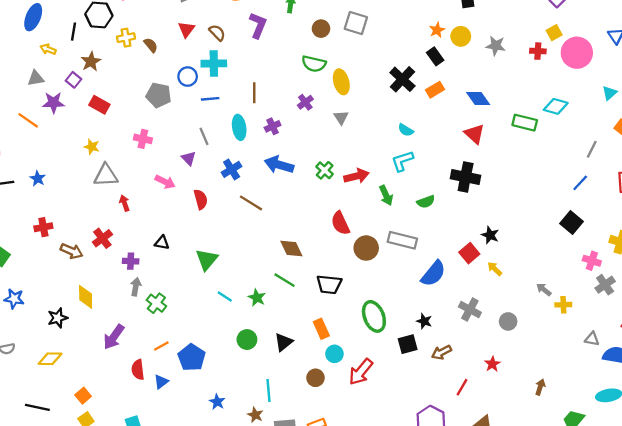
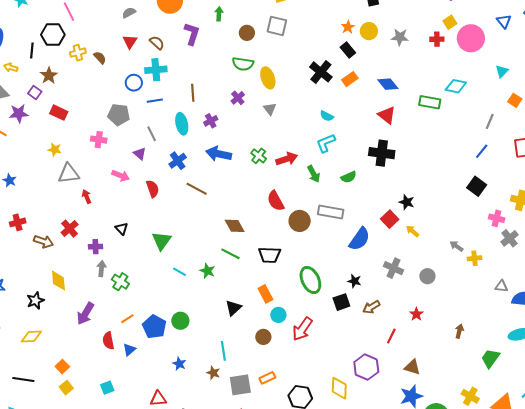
gray pentagon: (159, 95) -> (119, 115), moved
black triangle: (162, 243) -> (122, 229), turned 40
green circle: (247, 340) -> (180, 321), moved

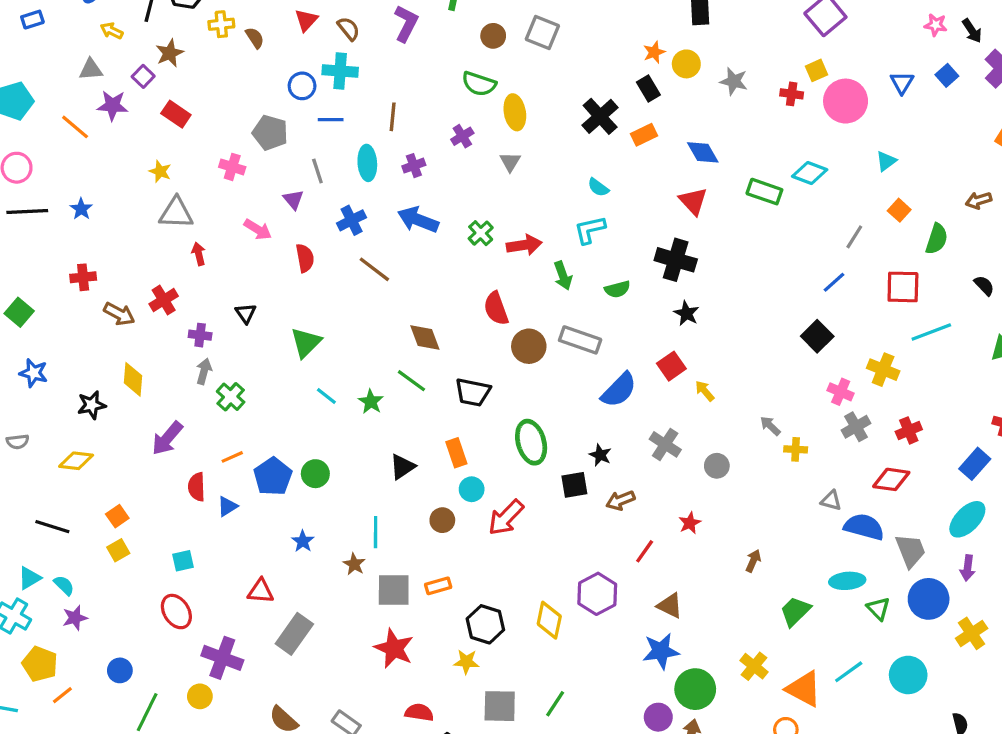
black star: (407, 202) -> (686, 313), moved

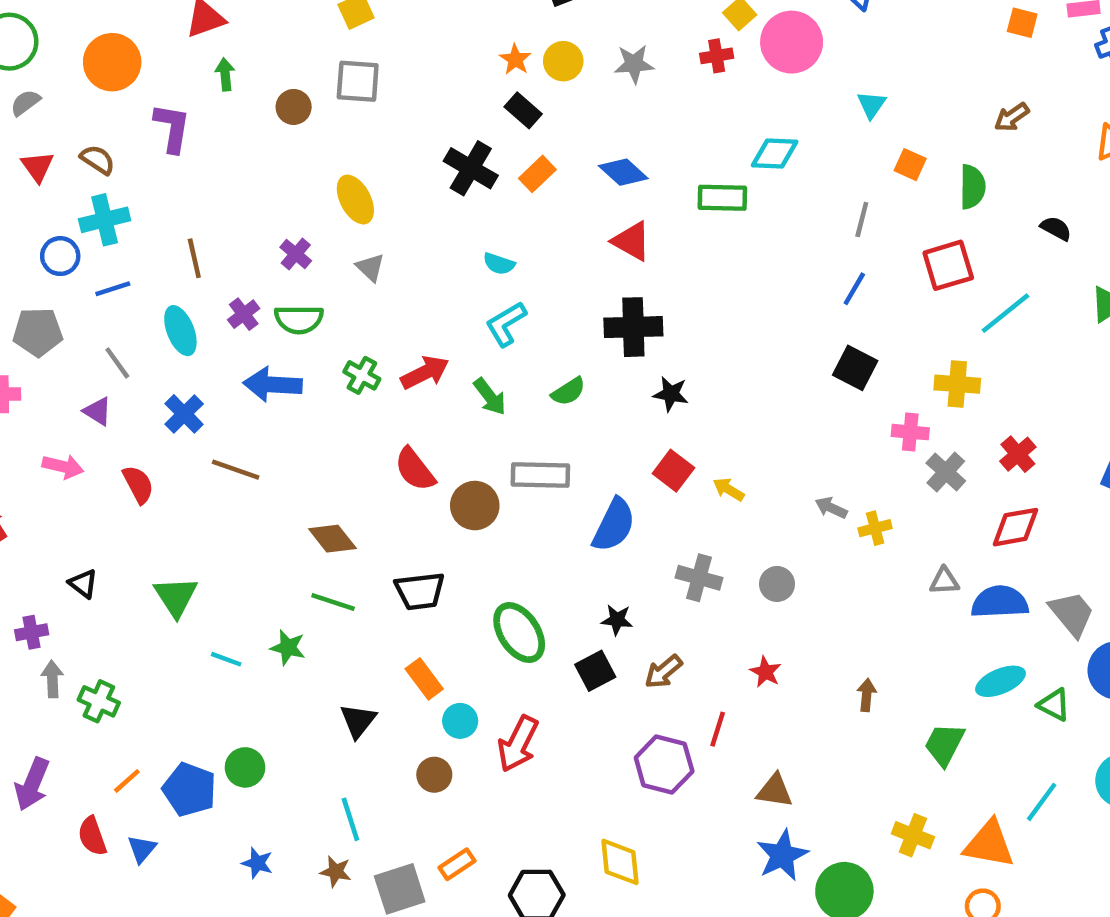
green semicircle: (479, 84) -> (299, 319), moved
purple hexagon: (597, 594) -> (664, 765), moved

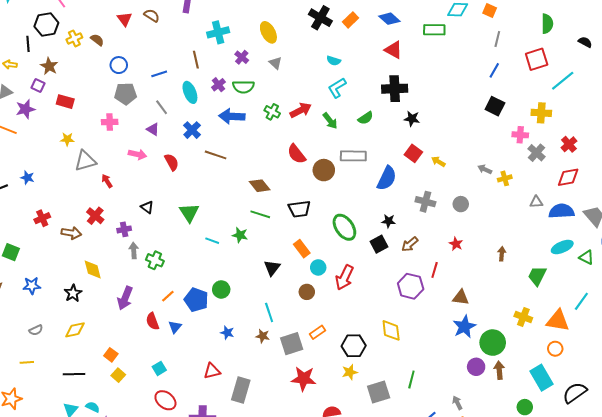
orange square: (910, 165) -> (490, 10), moved
cyan cross: (105, 220) -> (218, 32), moved
blue circle: (60, 256) -> (119, 65), moved

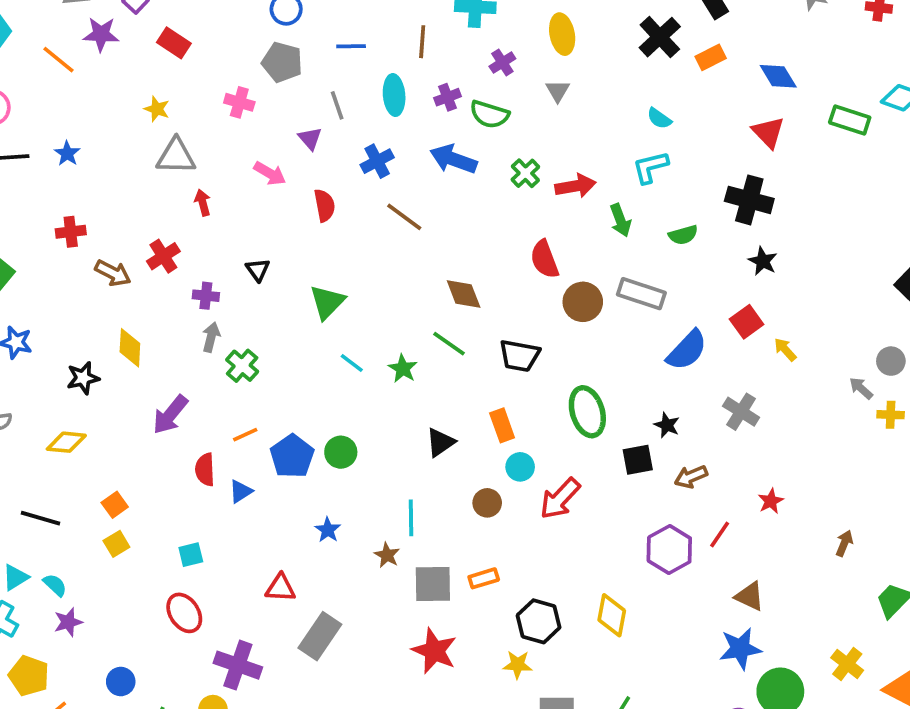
gray circle: (461, 204) -> (891, 361), moved

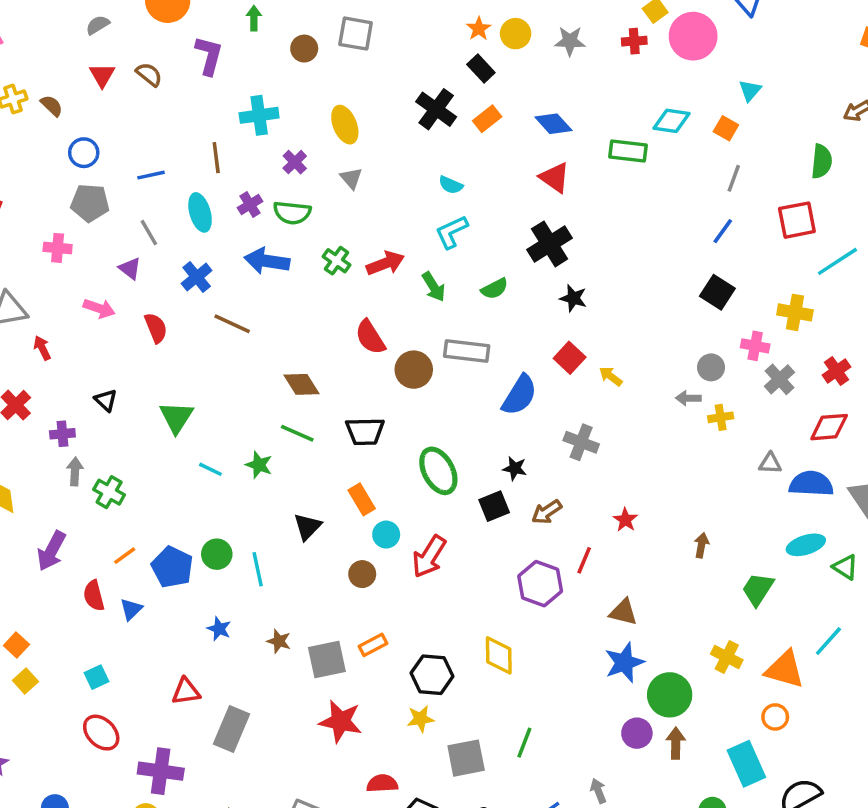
black cross: (749, 200) -> (550, 244), turned -36
gray arrow: (861, 388) -> (688, 398), turned -30
cyan line: (411, 518) -> (258, 569), moved

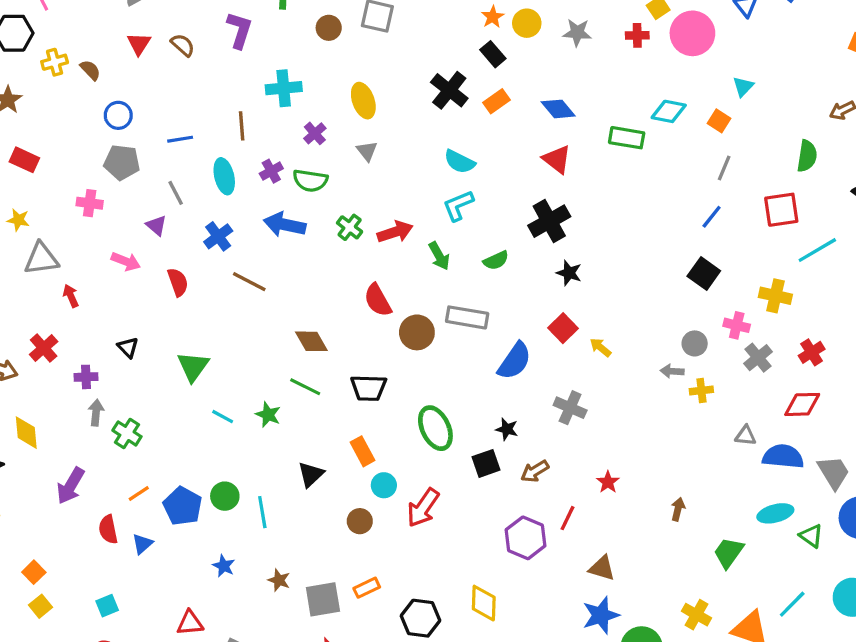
cyan semicircle: (451, 185) -> (460, 162), size x1.4

